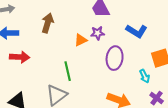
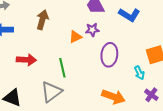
blue L-shape: (137, 31) -> (129, 15), moved
red arrow: (20, 57) -> (26, 60), moved

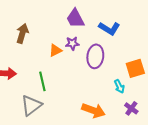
purple ellipse: (109, 55) -> (95, 56), moved

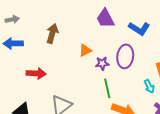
purple star: (72, 43) -> (102, 63), moved
green line: (42, 81) -> (107, 88), moved

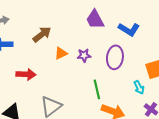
brown arrow: (52, 33) -> (42, 34), turned 36
orange triangle: (85, 50) -> (61, 53), moved
purple star: (102, 63) -> (84, 55), moved

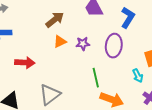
blue L-shape: (129, 29) -> (128, 18), turned -90
brown arrow: (42, 34) -> (55, 20), moved

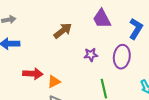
orange triangle: (60, 42) -> (54, 82), moved

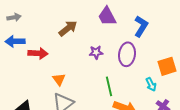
red arrow: (33, 74) -> (38, 53), moved
orange triangle: (54, 82) -> (59, 79), turned -40

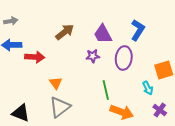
purple trapezoid: (107, 16) -> (103, 34), moved

